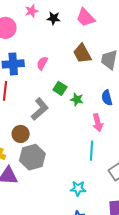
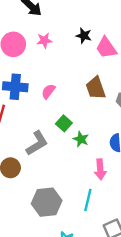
pink star: (32, 11) -> (44, 40), moved
black star: (54, 18) -> (84, 36), moved
gray hexagon: (32, 157) -> (47, 202), moved

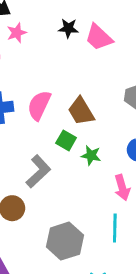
pink star: (44, 40) -> (17, 33), moved
brown trapezoid: (96, 88) -> (81, 111), moved
pink semicircle: (48, 91) -> (39, 105), size x1.5

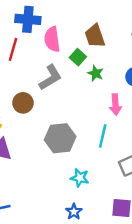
pink semicircle: (39, 105) -> (52, 39), moved, turned -45

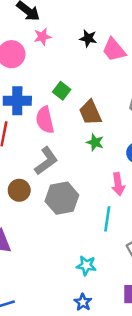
green square: (78, 57) -> (62, 91), moved
green star: (96, 73) -> (95, 142), moved
gray hexagon: (60, 138) -> (62, 198), moved

